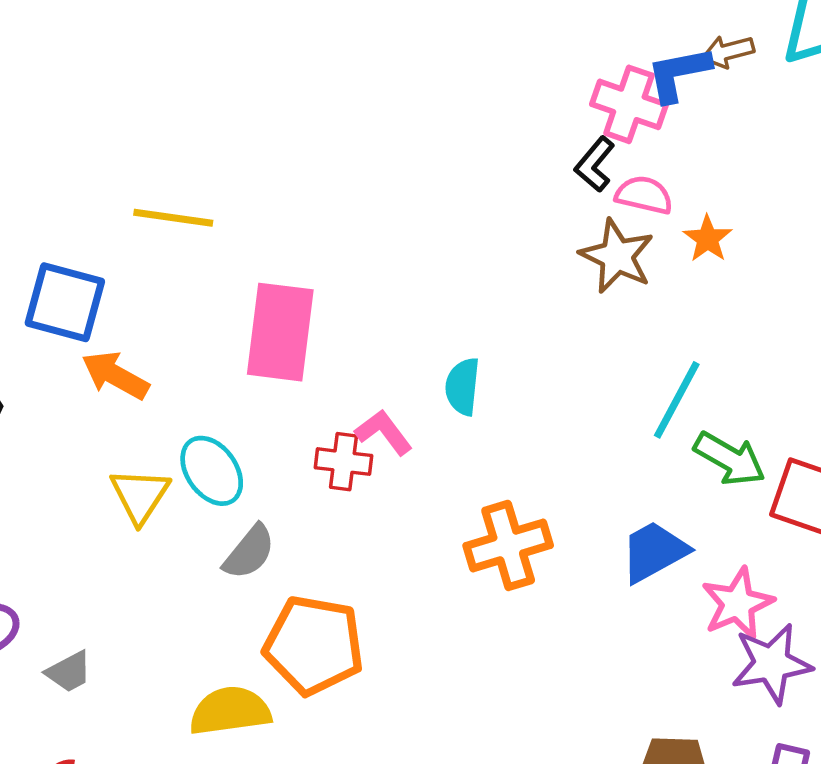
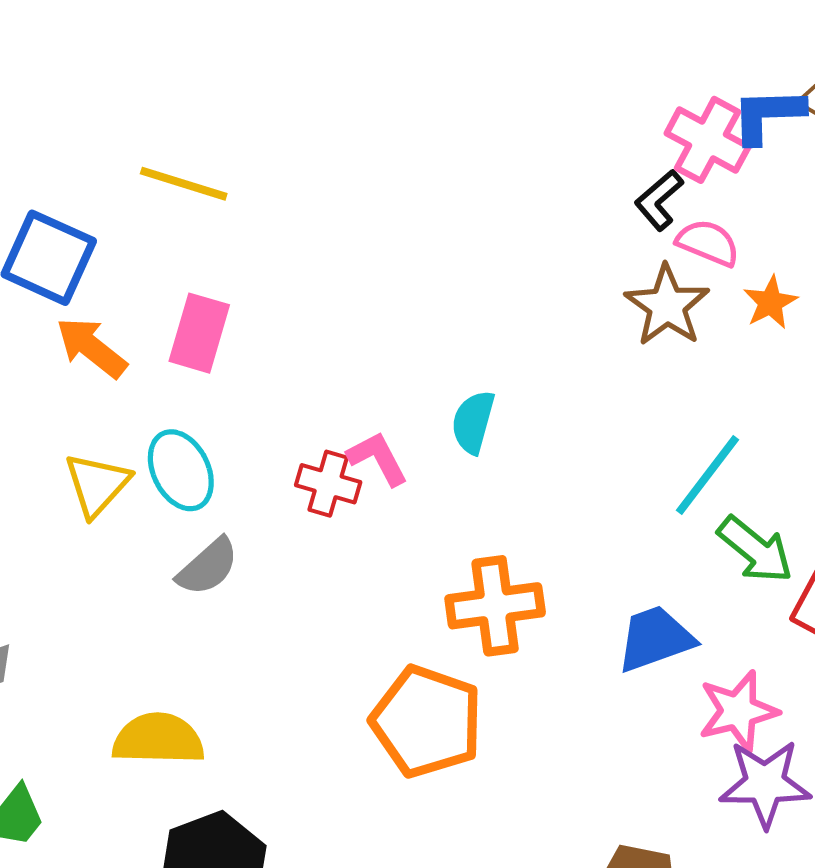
pink rectangle: (280, 332) -> (199, 333), moved, size x0.7
orange pentagon: (314, 645) -> (427, 721), moved

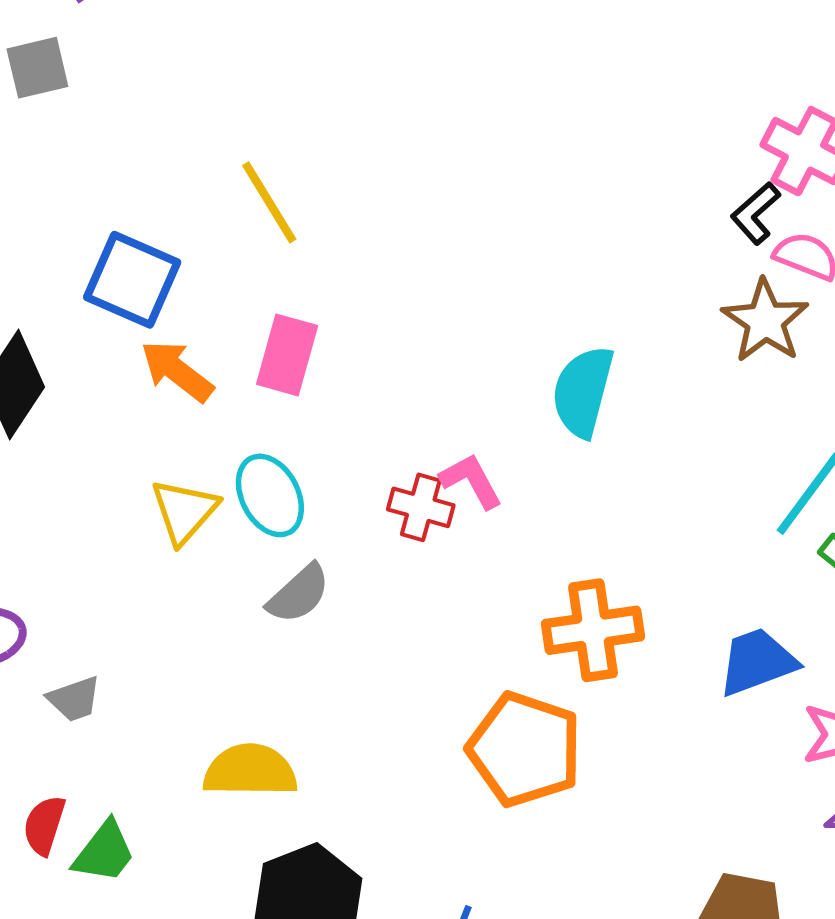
yellow line: (184, 184) -> (269, 202), turned 42
cyan semicircle: (473, 422) -> (583, 391), moved, size x1.4

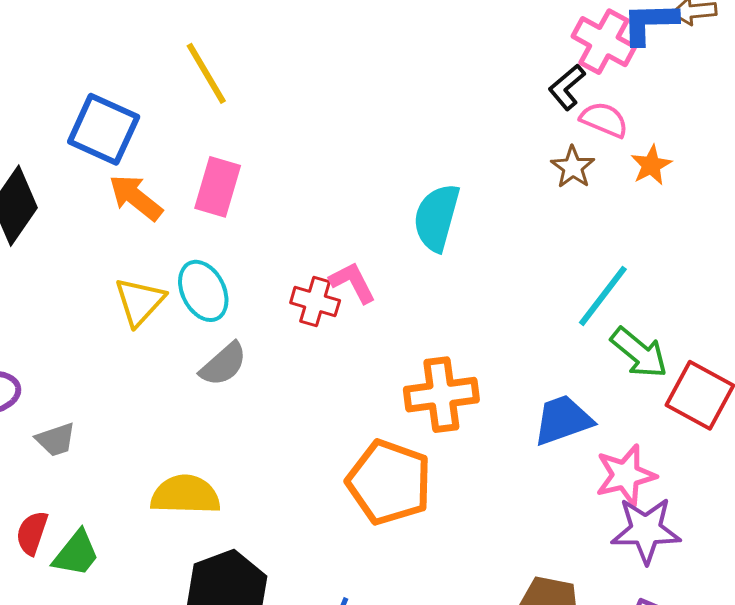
brown star: (765, 321) -> (573, 167), size x0.7

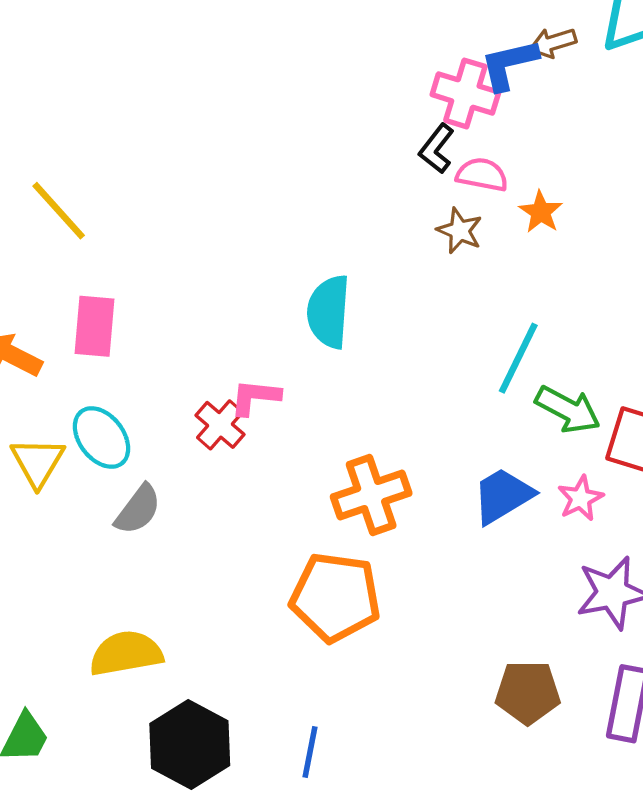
pink L-shape: (353, 282) -> (255, 397), turned -45
red cross: (315, 302) -> (220, 425), turned 36
pink star: (626, 475) -> (580, 498), moved, size x0.7

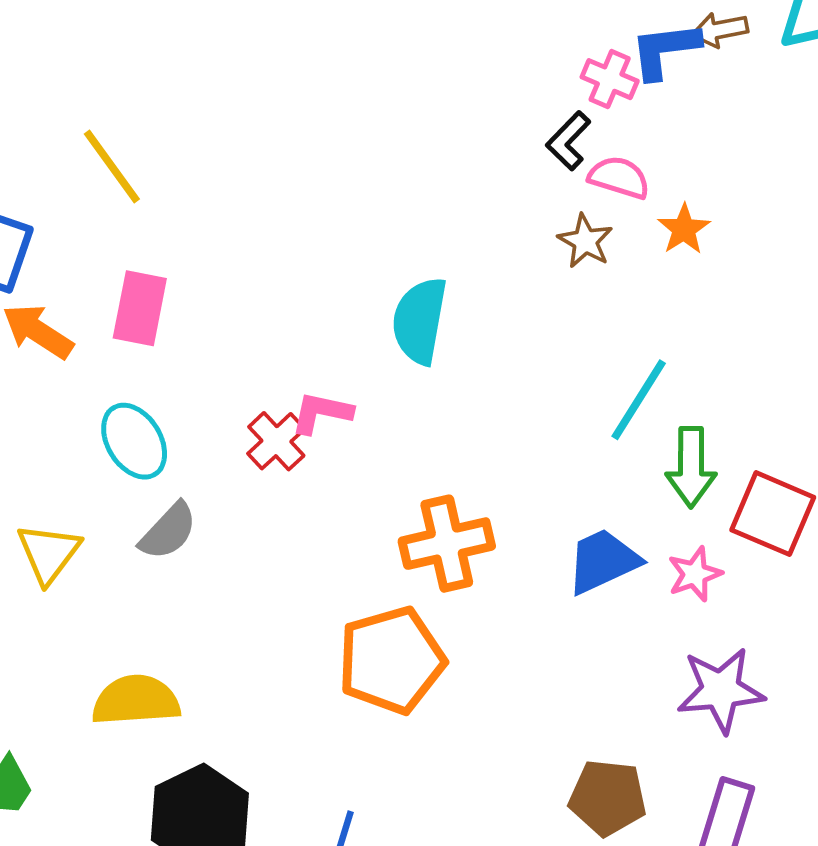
pink cross: (465, 93) -> (610, 79), size x0.7
green arrow: (568, 410) -> (691, 467), turned 56
yellow triangle: (38, 462) -> (49, 553), moved
orange pentagon: (335, 597) -> (391, 660), turned -30

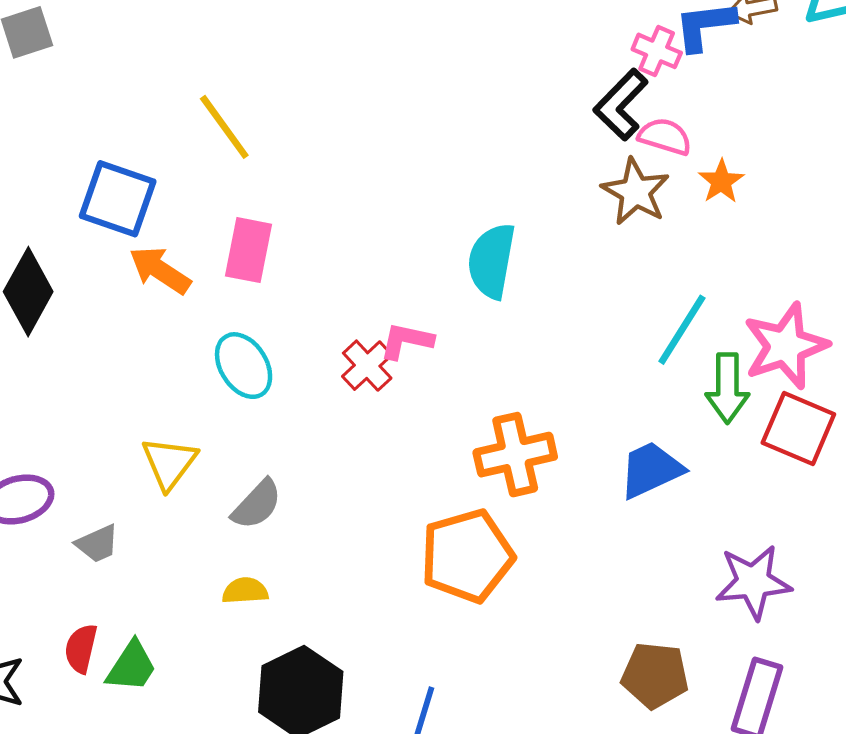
black L-shape: (568, 141) -> (621, 105), size x1.4
brown star: (585, 241) -> (636, 192), size x1.4
gray semicircle: (168, 531) -> (257, 504), moved
pink star: (695, 574) -> (786, 346), moved, size x1.8
yellow semicircle: (136, 700) -> (245, 591), size x0.6

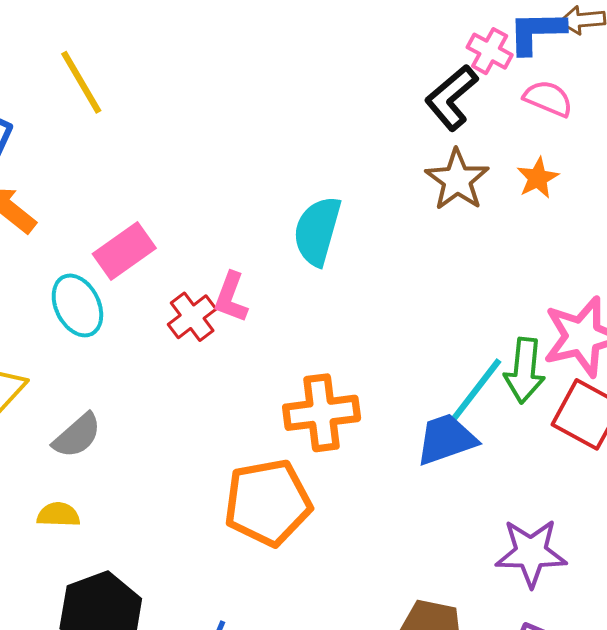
pink semicircle: (665, 137) -> (548, 99), moved
pink rectangle: (249, 250) -> (124, 251), moved, turned 38
cyan line: (682, 330) -> (477, 389), moved
pink L-shape: (406, 341) -> (231, 297), turned -87

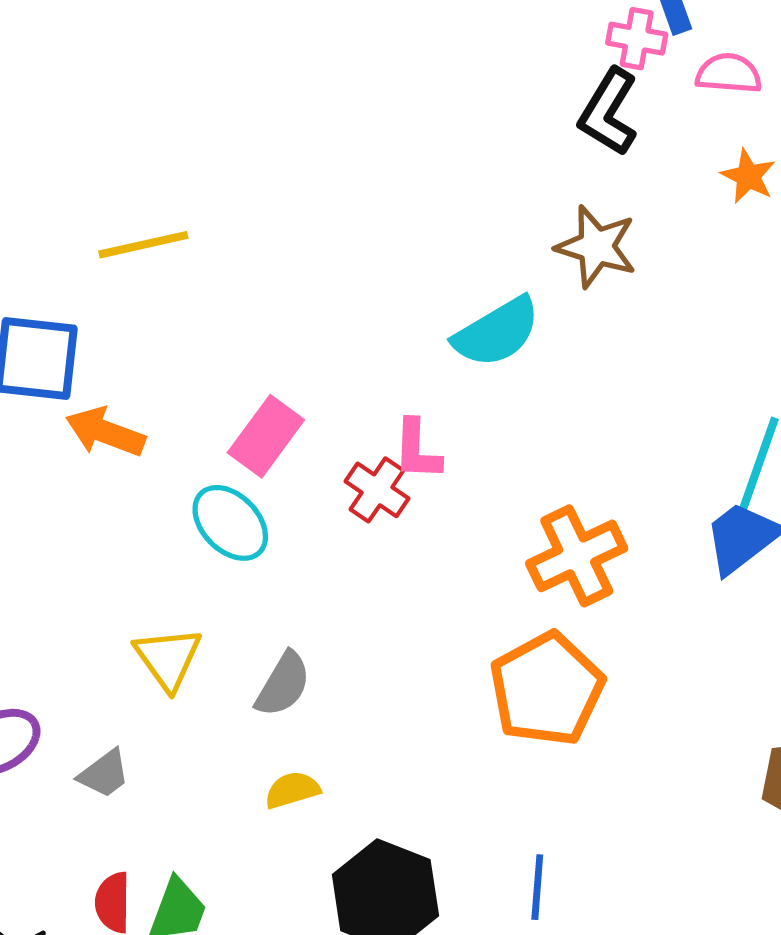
yellow line: (81, 82) -> (143, 245), turned -54
brown star: (457, 180) -> (596, 247), moved
cyan semicircle: (317, 231) -> (497, 332), turned -118

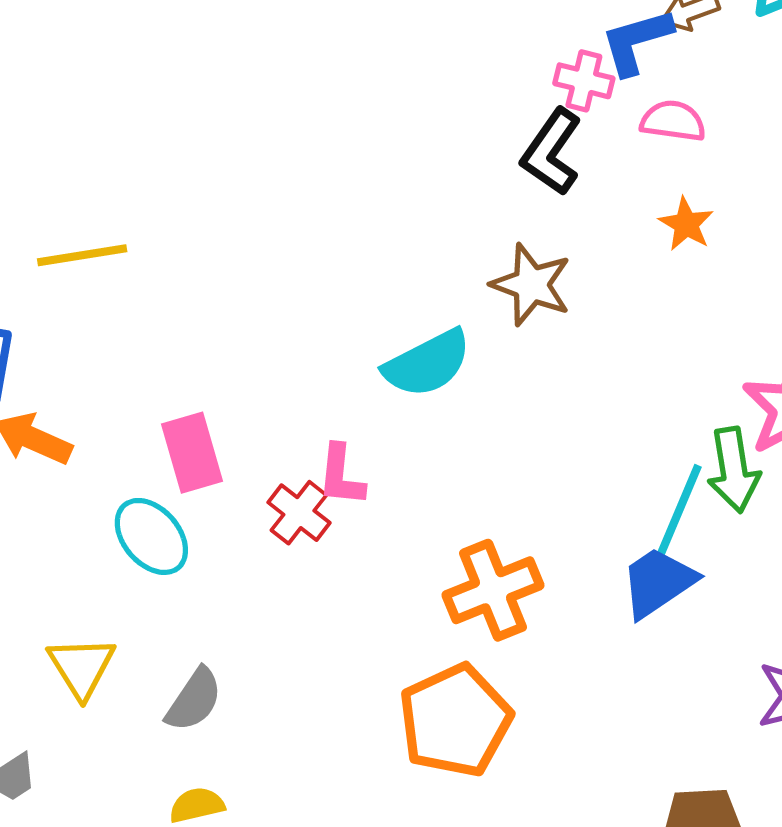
pink rectangle: (266, 436) -> (192, 453), turned -56

